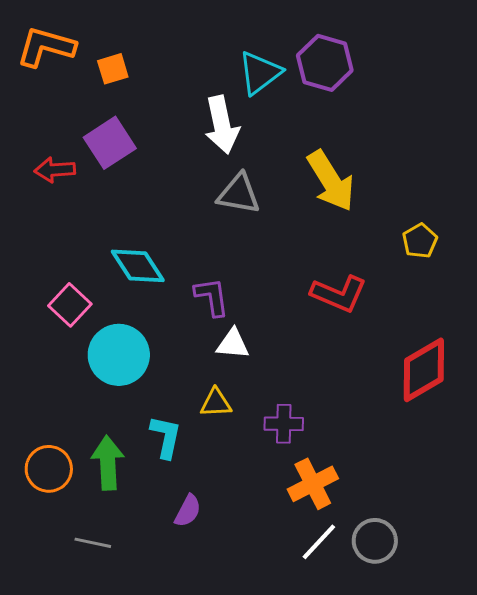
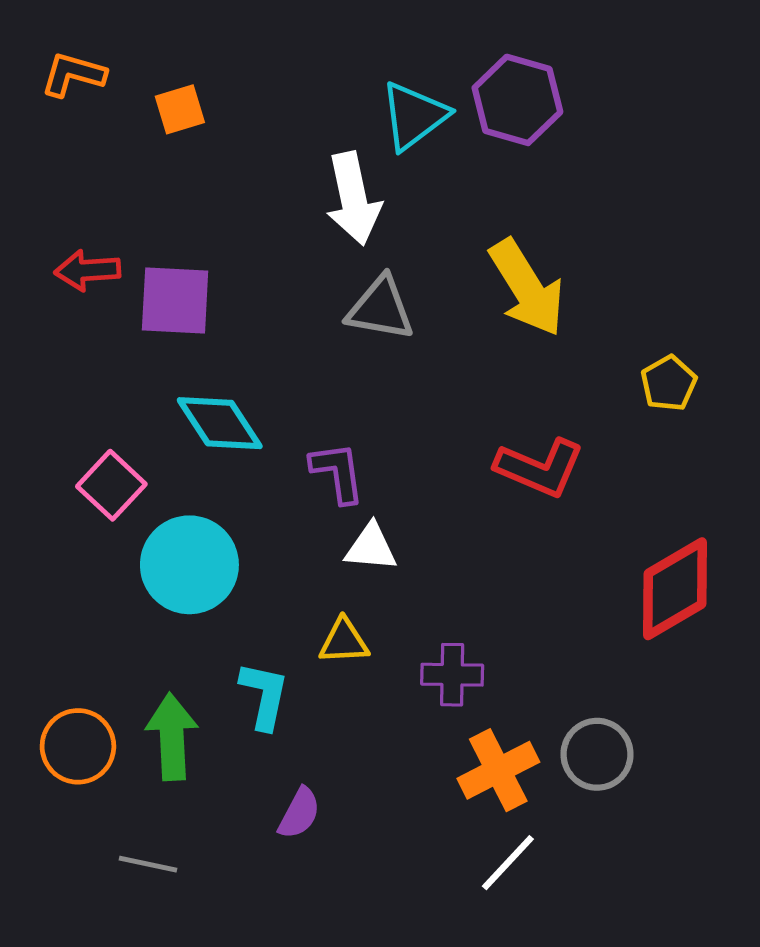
orange L-shape: (46, 47) -> (73, 74), size x0.7
purple square: (110, 143) -> (175, 301), moved, turned 36
gray circle: (375, 541) -> (597, 754), moved

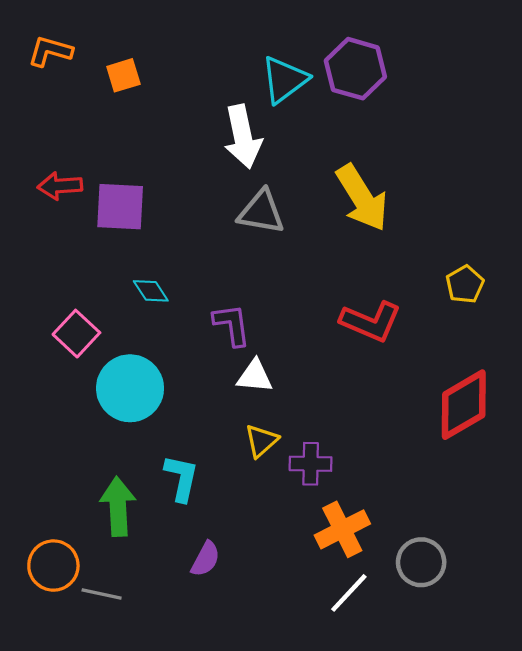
yellow pentagon: (669, 383) -> (465, 284), moved
cyan diamond: (220, 423) -> (151, 291), size x0.6
yellow triangle: (344, 641) -> (261, 441), moved, turned -39
orange circle: (78, 746) -> (53, 566), moved
gray circle: (597, 754) -> (421, 562), moved

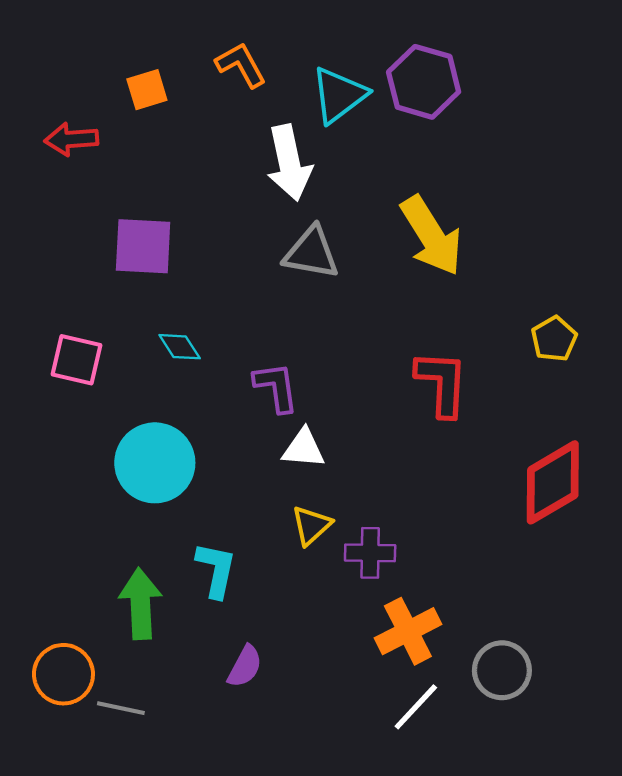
orange L-shape: (50, 51) -> (241, 65), moved, turned 45
red arrow: (60, 186) -> (71, 139), moved
red L-shape: (371, 322) -> (442, 383), turned -110
pink square: (76, 334) -> (77, 360), moved, turned -30

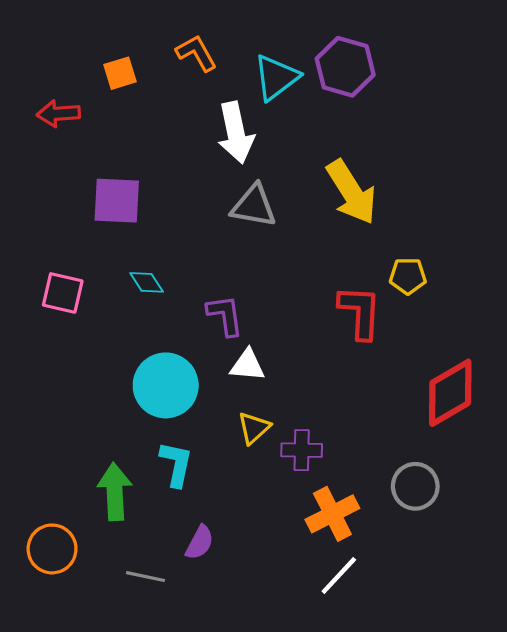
yellow pentagon: (554, 339) -> (408, 276), moved, turned 30
cyan circle: (155, 463) -> (166, 385), moved
gray circle: (502, 670) -> (415, 486), moved
gray line: (121, 708) -> (145, 577), moved

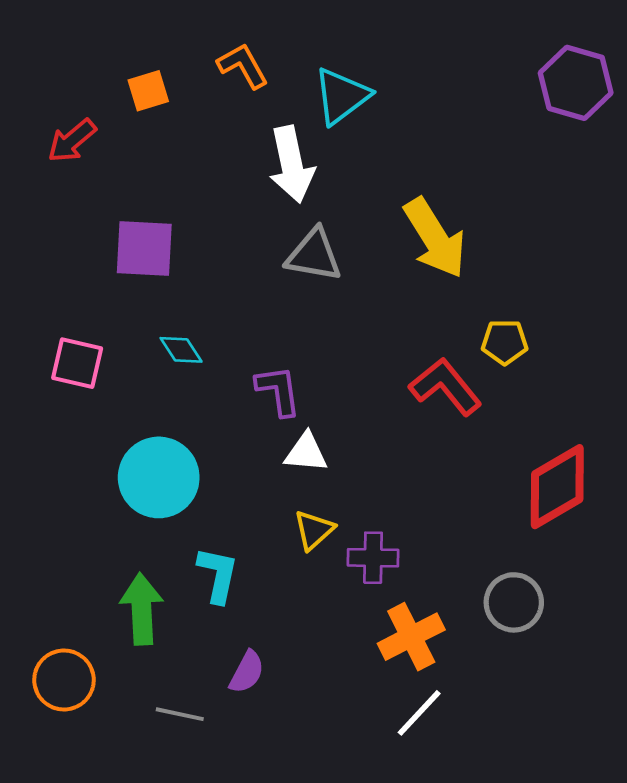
purple hexagon: (345, 67) -> (576, 83), moved
red arrow: (58, 114) -> (72, 141), turned -36
red L-shape: (360, 312) -> (445, 387), turned -42
cyan circle: (166, 385) -> (159, 477), moved

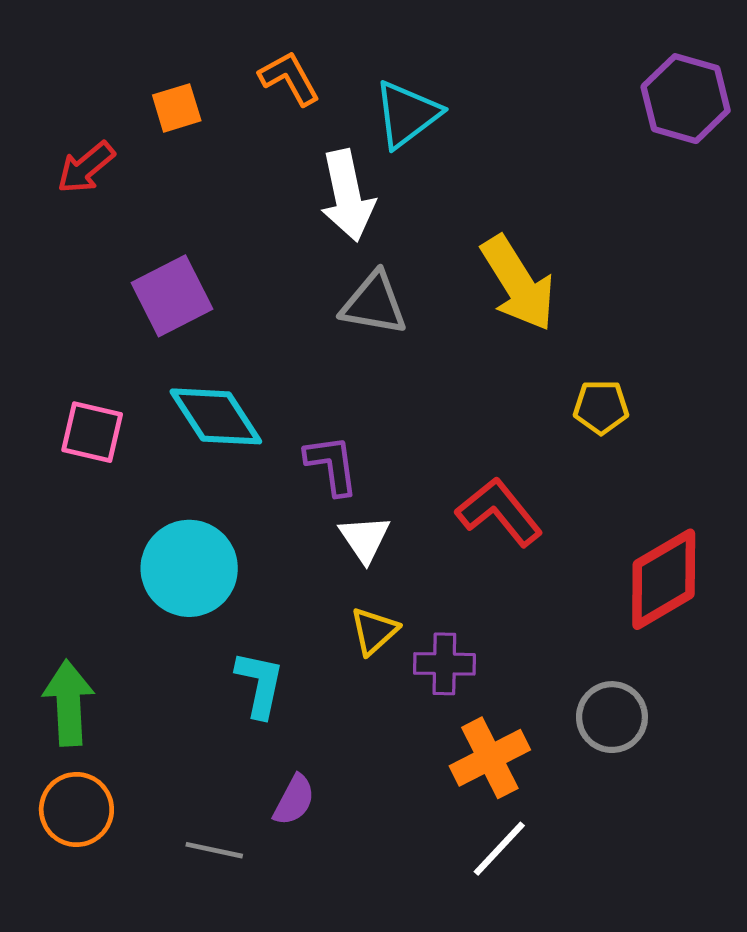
purple square: (144, 249) -> (172, 296), turned -30
cyan diamond: (181, 350) -> (216, 416), size x1.8
red L-shape: (445, 387) -> (499, 512), moved
white triangle: (306, 452) -> (365, 539), turned 51
green arrow: (142, 609) -> (69, 703), moved

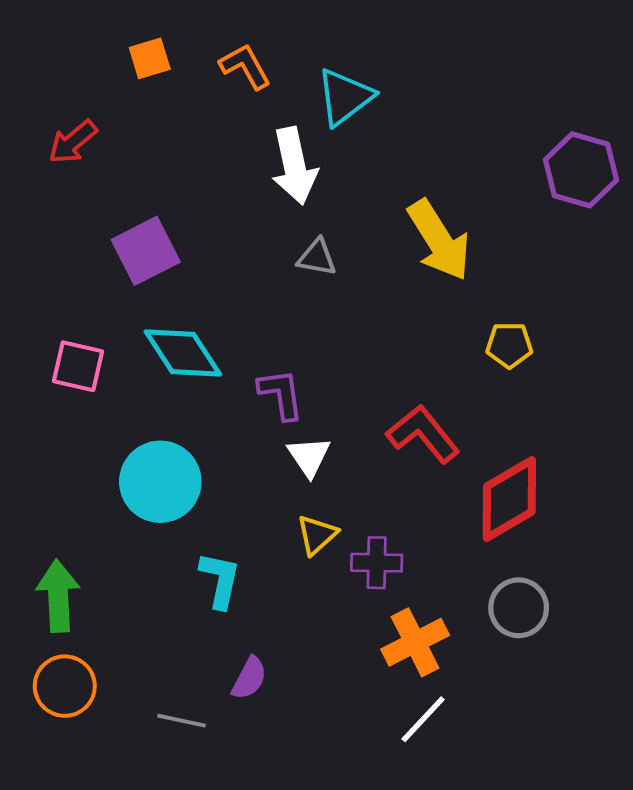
purple hexagon: (686, 99) -> (581, 170), moved
orange square: (177, 108) -> (150, 58), moved
gray triangle: (374, 304) -> (317, 257), size x0.7
red diamond: (664, 579) -> (509, 499), moved

